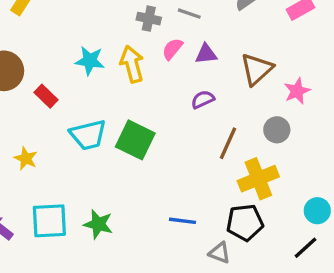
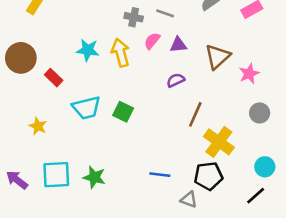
gray circle: (277, 130) -> (260, 113), moved
green square: (135, 140) -> (123, 112), size x0.7
yellow cross: (258, 179) -> (219, 142), turned -32

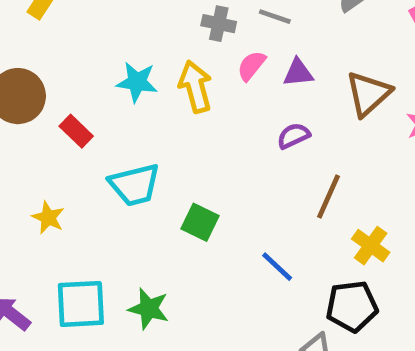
green square: (123, 112) -> (200, 222), moved
yellow cross: (219, 142) -> (371, 246), size x0.7
blue line: (160, 175) -> (277, 267), moved, turned 36

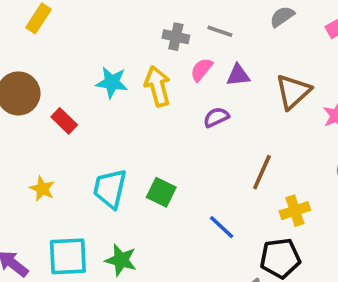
purple semicircle: (293, 136) -> (216, 117), moved
cyan trapezoid: (135, 185) -> (110, 189), moved, turned 117
yellow cross: (371, 246) -> (295, 211), turned 36

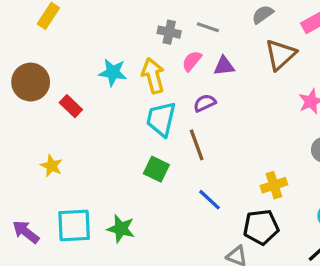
brown triangle: (293, 92) -> (280, 55), moved
brown line: (262, 172) -> (197, 145), moved, turned -44
cyan trapezoid: (110, 189) -> (161, 119), moved

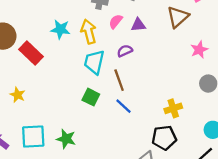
red rectangle: (71, 106) -> (31, 53), size x1.5
blue line: (209, 200) -> (124, 106), moved

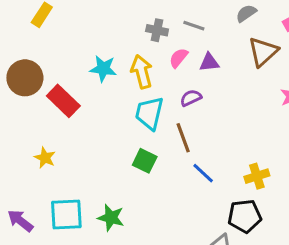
blue line: (124, 106) -> (203, 173), moved

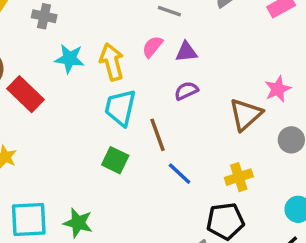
gray cross: (157, 30) -> (44, 16), moved
brown triangle: (263, 52) -> (246, 114), moved
purple semicircle: (191, 98) -> (186, 91), moved

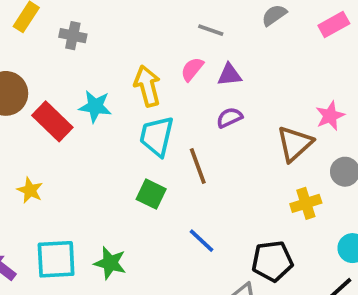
cyan star: (69, 59) -> (95, 106), moved
blue line: (180, 174) -> (201, 241), moved
yellow cross: (239, 177) -> (306, 203), moved

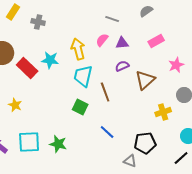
pink rectangle: (334, 24) -> (156, 41), moved
brown triangle: (295, 144) -> (145, 80), moved

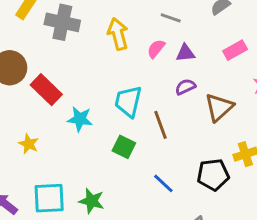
gray cross: (38, 22) -> (62, 22), size x1.6
yellow arrow: (78, 49) -> (118, 34), moved
cyan star: (50, 60) -> (80, 119), moved
black pentagon: (145, 143) -> (213, 175), moved

